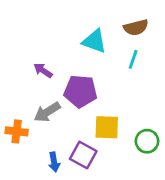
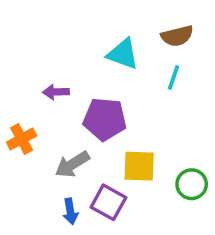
purple arrow: (43, 70) -> (56, 92), turned -36
gray arrow: (47, 112) -> (72, 164), moved
orange cross: (17, 131) -> (22, 139), moved, turned -35

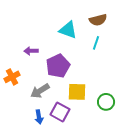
purple pentagon: (105, 119) -> (58, 66), turned -30

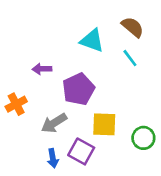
brown semicircle: (98, 20) -> (133, 27), turned -126
cyan line: (96, 43) -> (130, 58), turned -56

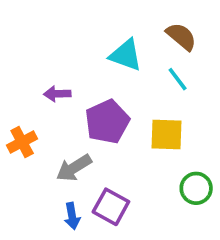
yellow square: (104, 124) -> (166, 135), moved

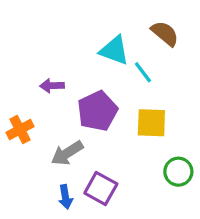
cyan line: (178, 79) -> (143, 72), moved

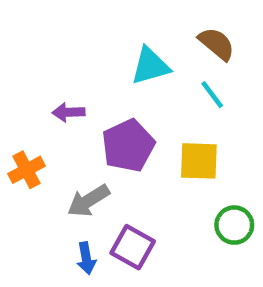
cyan triangle: (114, 50) -> (150, 66), turned -36
cyan line: (143, 72) -> (212, 95), moved

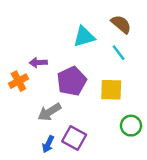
orange cross: (27, 170) -> (18, 81), moved
blue arrow: (86, 258) -> (48, 144), turned 35

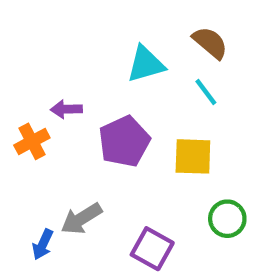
gray arrow: (49, 112) -> (81, 219), moved
purple square: (74, 138) -> (152, 249), moved
blue arrow: (48, 144) -> (43, 244), moved

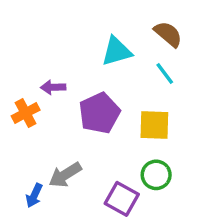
green circle: (227, 219) -> (156, 175), moved

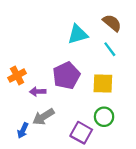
purple arrow: (53, 87) -> (38, 92), moved

